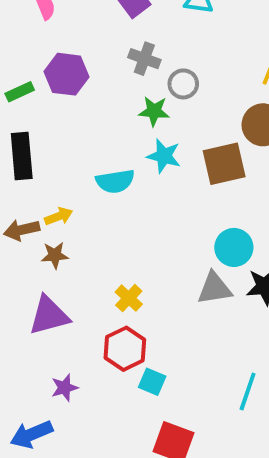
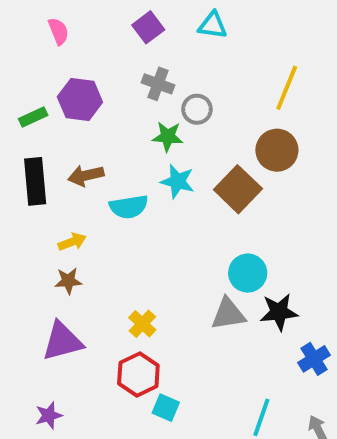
brown square: (224, 164) -> (238, 189), turned -33
brown arrow: (22, 230) -> (86, 176), moved
purple star: (65, 388) -> (49, 415), moved

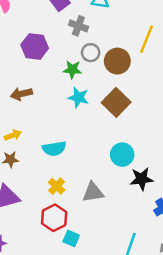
gray cross: (158, 84) -> (78, 26), moved
purple hexagon: (80, 99) -> (35, 46), moved
brown circle: (277, 150) -> (117, 61), moved
cyan semicircle: (129, 207) -> (54, 149), moved
gray triangle: (228, 314) -> (93, 192), moved

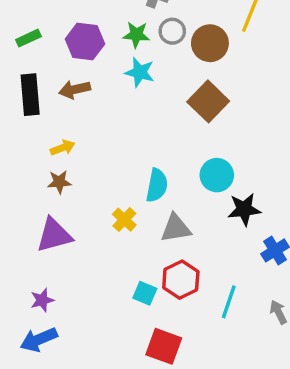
purple hexagon: (35, 46) -> (85, 41), moved
green star: (72, 70) -> (136, 35), moved
cyan star: (78, 98) -> (140, 72), moved
cyan semicircle: (54, 149) -> (157, 185), moved, turned -70
red hexagon: (54, 218) -> (181, 280), moved

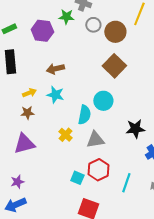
green star: (136, 35) -> (66, 17), moved
cyan star: (140, 72) -> (55, 95), moved
brown arrow: (75, 89) -> (55, 69), moved
cyan circle: (217, 175) -> (103, 101), moved

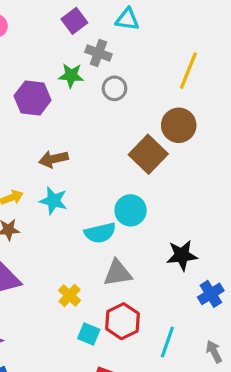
brown circle: (115, 32) -> (179, 125), moved
cyan semicircle: (84, 115) -> (100, 233), turned 66
yellow cross: (65, 135) -> (70, 295), moved

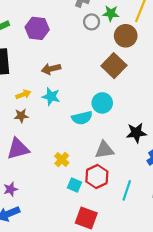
green star: (71, 76) -> (111, 13), moved
brown circle: (179, 125) -> (126, 36), moved
gray triangle: (118, 273) -> (104, 150), moved

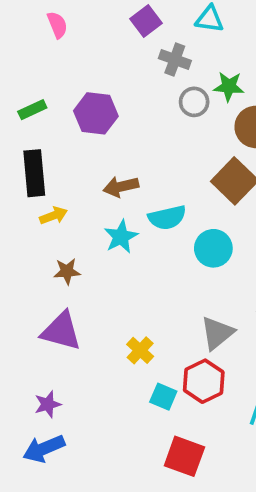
yellow arrow: (23, 94) -> (53, 216), moved
cyan star: (51, 97) -> (121, 237), turned 30
cyan semicircle: (82, 118) -> (167, 217), moved
purple triangle: (18, 149) -> (61, 331), turned 30
gray triangle: (104, 150) -> (217, 333), turned -30

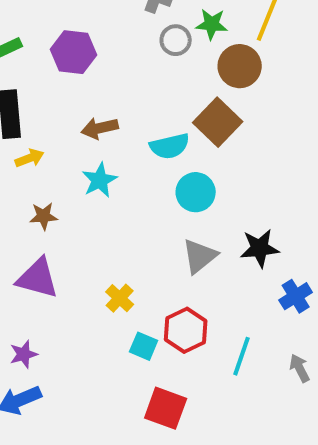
cyan semicircle: (167, 217) -> (170, 146), moved
gray triangle: (217, 333) -> (200, 256), moved

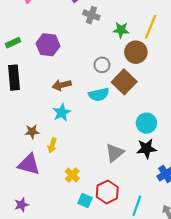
gray circle: (176, 40) -> (102, 65), moved
yellow arrow: (30, 158) -> (52, 145), moved, turned 128
cyan circle: (196, 192) -> (146, 123), moved

